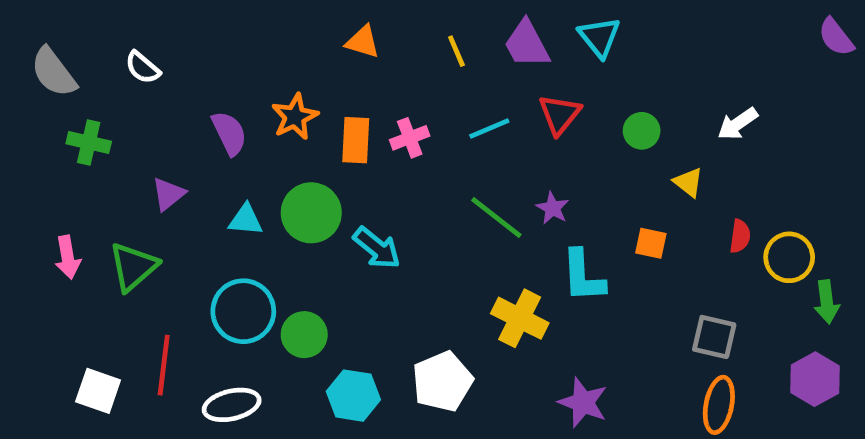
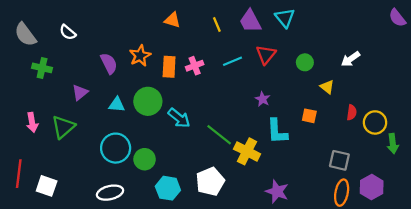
green line: (496, 217) -> (219, 135), moved
red line: (164, 365) -> (19, 174), moved
purple hexagon: (815, 379) -> (372, 187), moved

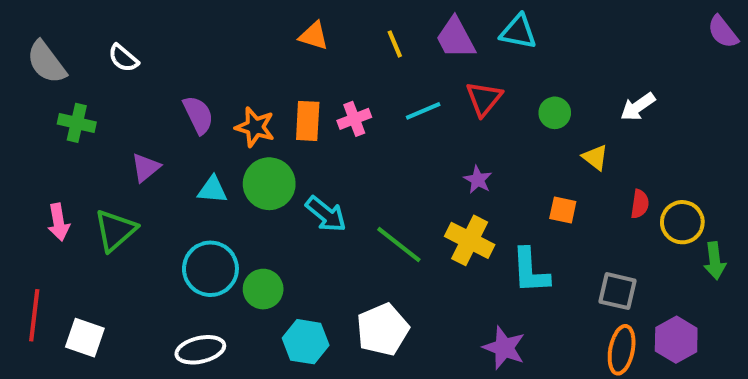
cyan triangle: (285, 18) -> (518, 32), turned -40
orange star: (140, 56) -> (255, 127), moved, turned -30
cyan L-shape: (277, 131) -> (530, 271), moved
yellow cross: (247, 151) -> (470, 240), moved

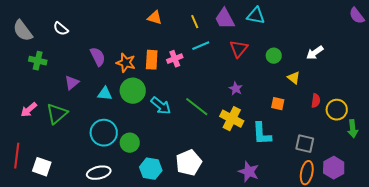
cyan line: (423, 111) -> (201, 46), moved
pink arrow: (59, 222) -> (29, 110), turned 60
green line: (399, 244) -> (197, 107), moved

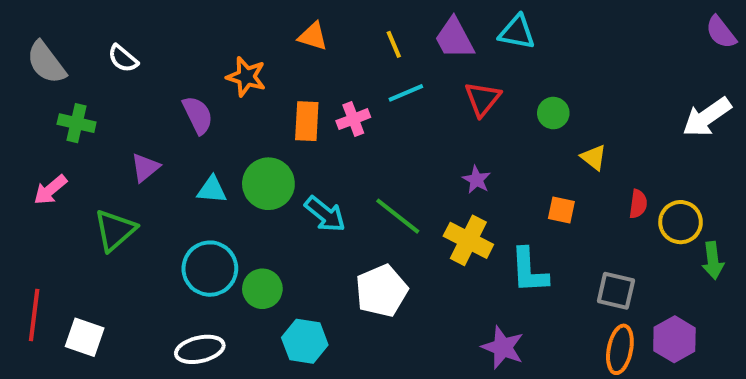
white arrow: (315, 53) -> (707, 117), moved, size x1.4
orange star: (126, 63) -> (246, 77), moved
pink arrow: (29, 110) -> (50, 190), moved
white pentagon: (189, 163) -> (382, 291), moved

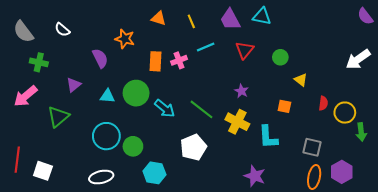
yellow line: (394, 44) -> (191, 21), moved
pink arrow: (50, 190) -> (25, 96), size x1.4

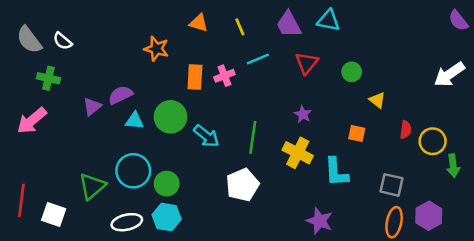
white semicircle: (62, 30) -> (63, 41), moved
purple semicircle: (100, 58) -> (120, 95), moved, turned -90
green line: (202, 109) -> (253, 137), turned 60
green triangle: (58, 117) -> (92, 186), moved
cyan hexagon: (154, 173) -> (167, 217), moved

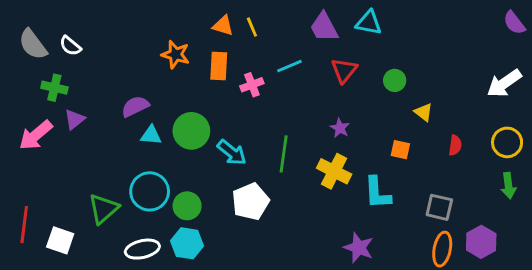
yellow line: (240, 27) -> (252, 27), moved
orange rectangle: (195, 77) -> (219, 66), moved
purple triangle: (92, 107) -> (75, 119), moved
yellow circle: (433, 141) -> (507, 142), moved
white pentagon: (242, 185) -> (250, 202), moved

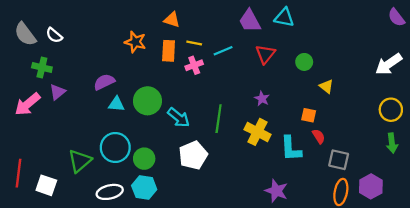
yellow line: (252, 27) -> (194, 43), moved, turned -56
red semicircle: (455, 145) -> (319, 136), moved, turned -40

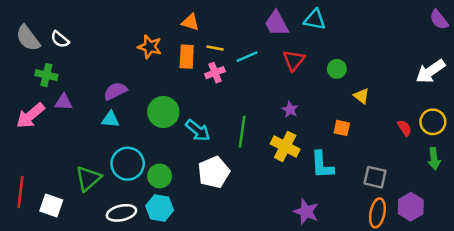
purple triangle: (57, 92) -> (64, 102), turned 42
cyan triangle: (116, 104) -> (110, 119), moved
red semicircle: (319, 136) -> (405, 128), moved

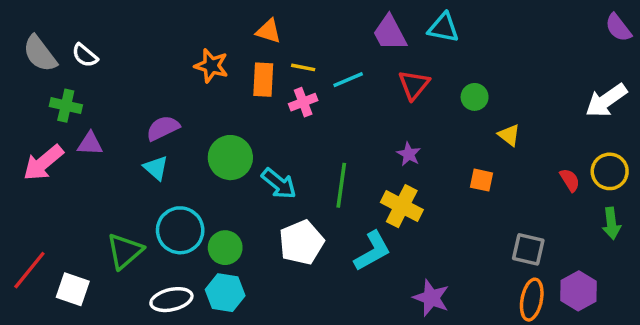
cyan triangle: (110, 119) -> (156, 168), turned 36
cyan L-shape: (322, 165) -> (372, 251), moved, turned -116
red line: (21, 192) -> (29, 270), turned 32

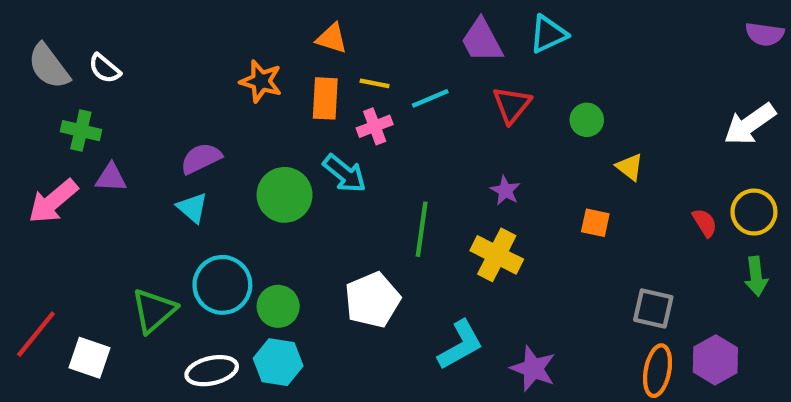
cyan triangle: (443, 28) -> (548, 34), turned -36
purple semicircle: (618, 28) -> (765, 34), turned -44
cyan arrow: (279, 184) -> (345, 173), moved
cyan L-shape: (372, 251) -> (460, 345), moved

